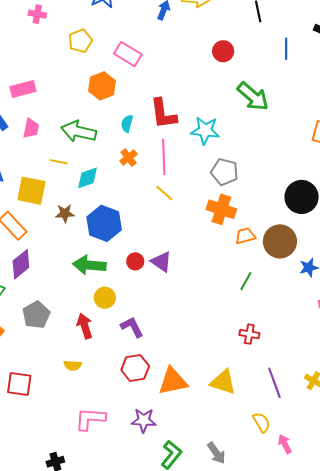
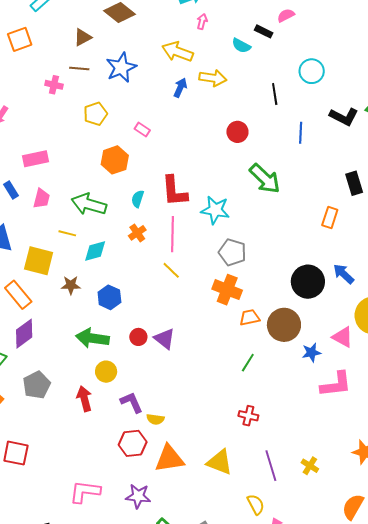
pink rectangle: (128, 54) -> (142, 130), size x0.6
blue hexagon: (104, 223) -> (109, 297), size x0.7
yellow semicircle: (73, 365) -> (155, 419), moved

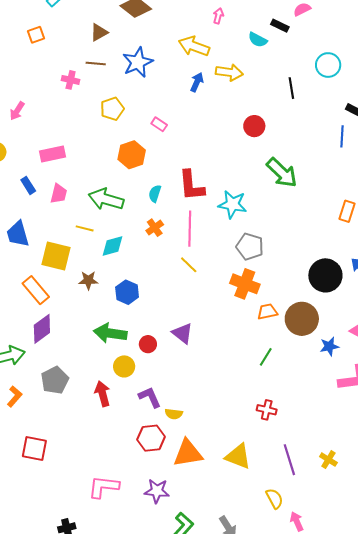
orange square: (20, 39) -> (36, 35), size x0.7
blue line: (301, 133) -> (342, 136), moved
red circle: (138, 337) -> (148, 344), moved

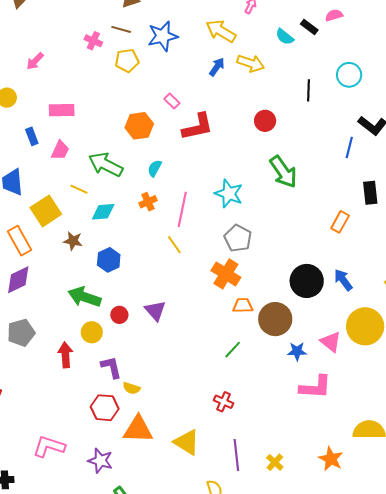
yellow pentagon: (112, 109) -> (127, 61), moved
red L-shape: (191, 186) -> (198, 127), moved, turned -108
yellow square: (56, 256) -> (46, 211), turned 32

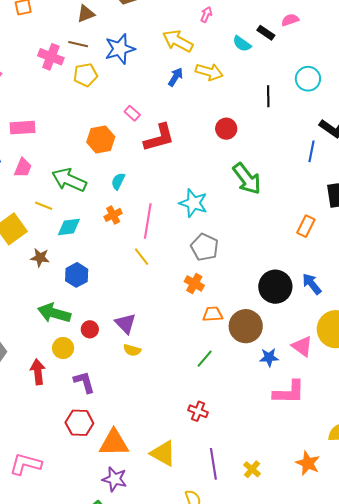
pink cross: (93, 41) -> (51, 57), size x1.4
orange cross: (226, 274) -> (194, 283), size x0.7
yellow semicircle: (132, 388) -> (132, 350), moved
purple star: (100, 461) -> (115, 479), moved

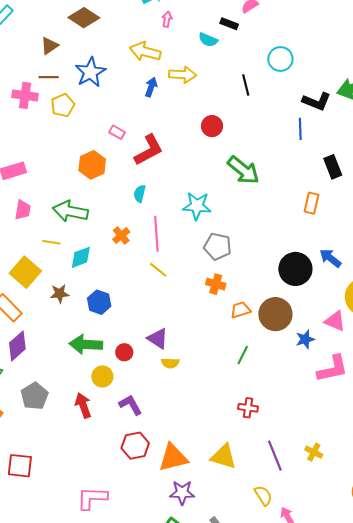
cyan semicircle: (118, 181) -> (140, 194), moved

